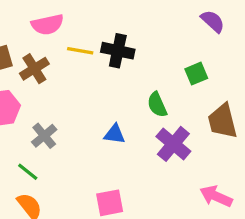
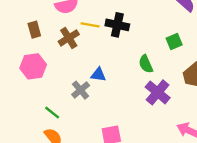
brown cross: (34, 69) -> (69, 38), moved
blue triangle: (115, 134) -> (98, 75), moved
gray cross: (44, 136) -> (81, 90), moved

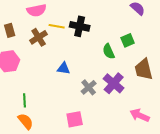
green semicircle: (146, 64) -> (109, 51), moved
gray cross: (81, 90) -> (89, 87), moved
green line: (52, 113) -> (25, 100), turned 48

